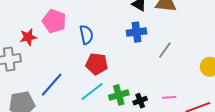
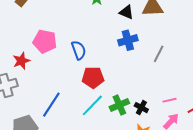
black cross: (140, 101) -> (141, 108), turned -32

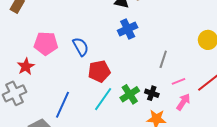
gray line: (159, 54) -> (163, 59), moved

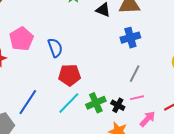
blue cross: (128, 29) -> (130, 38), moved
pink pentagon: (46, 44) -> (21, 39), turned 30
pink line: (178, 81) -> (137, 98), moved

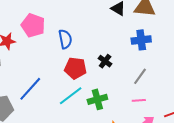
pink pentagon: (21, 39) -> (33, 25), turned -30
black cross: (118, 105) -> (105, 61), moved

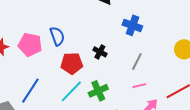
pink pentagon: (33, 25) -> (30, 45), moved
blue cross: (141, 40) -> (132, 25), turned 36

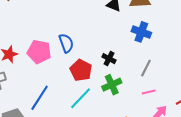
red pentagon: (72, 63) -> (81, 70), turned 30
green cross: (98, 91) -> (112, 85), moved

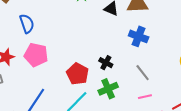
blue semicircle: (66, 43) -> (27, 24), moved
gray line: (146, 68) -> (143, 73), turned -66

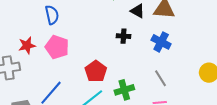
black cross: (106, 63) -> (124, 36), moved, turned -32

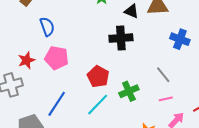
black cross: (124, 36) -> (121, 38), size x1.6
blue cross: (161, 42) -> (180, 39), moved

